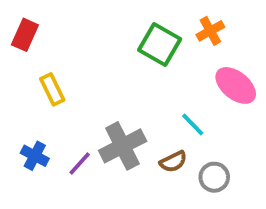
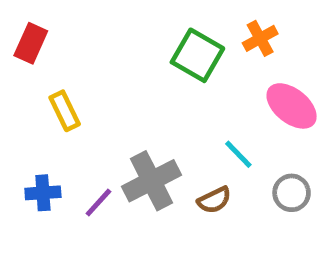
blue cross: (35, 156) -> (43, 193), turned -32
gray circle: (214, 177) -> (292, 193), moved

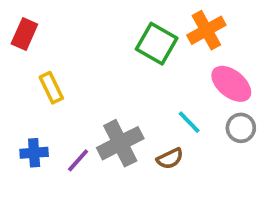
orange cross: (260, 38) -> (206, 30), size x1.4
gray circle: (292, 193) -> (241, 128), moved

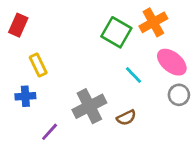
cyan line: (189, 122) -> (133, 75), moved
blue cross: (34, 153) -> (25, 96), moved
purple line: (78, 160) -> (50, 132), moved

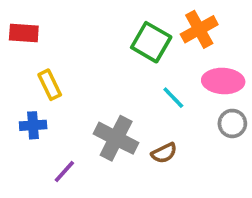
red rectangle: (18, 25) -> (24, 33), turned 70
pink ellipse: (172, 62) -> (223, 81), turned -36
gray cross: (89, 106) -> (116, 138), turned -36

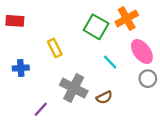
pink ellipse: (223, 81) -> (142, 52), turned 50
yellow rectangle: (50, 85) -> (55, 48), moved
blue cross: (33, 125) -> (21, 68), moved

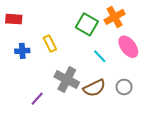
blue cross: (21, 68) -> (22, 51), moved
gray circle: (148, 79) -> (124, 87), moved
brown semicircle: (104, 97) -> (94, 88), size x1.5

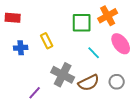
green square: (87, 24) -> (82, 23), turned -30

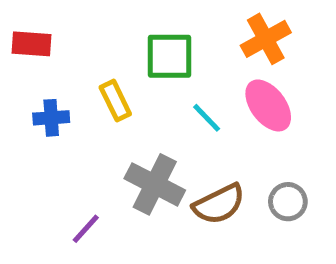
green square: (82, 23) -> (170, 56), moved
pink ellipse: (121, 44) -> (268, 105), moved
cyan line: (94, 53) -> (207, 118), moved

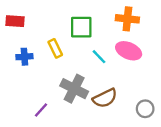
orange cross: (266, 39) -> (127, 19), turned 35
pink ellipse: (268, 105) -> (129, 51), turned -30
gray circle: (288, 202) -> (145, 109), moved

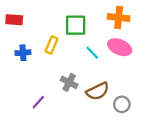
yellow rectangle: (55, 48) -> (52, 45), turned 49
gray cross: (74, 89) -> (69, 82), size x0.7
gray circle: (145, 109) -> (122, 104), moved

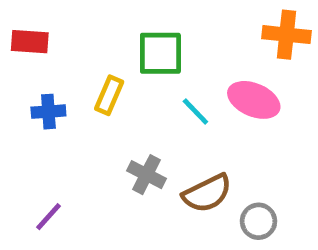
orange cross: (119, 18) -> (286, 35), moved
purple line: (38, 102) -> (48, 217), moved

